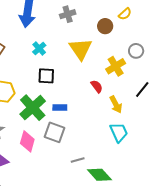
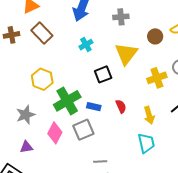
black square: (46, 76) -> (103, 74), moved, turned -36
red semicircle: (97, 86) -> (121, 106), moved
gray square: (55, 132) -> (83, 130), turned 35

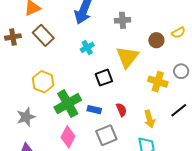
yellow cross: (157, 78) -> (158, 82), turned 36
gray square: (83, 130) -> (106, 135), moved
pink diamond: (55, 133) -> (68, 137), moved

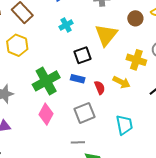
yellow hexagon: (43, 82) -> (17, 45), moved
blue rectangle: (94, 110) -> (78, 79), moved
yellow arrow: (149, 119) -> (122, 82), moved, turned -48

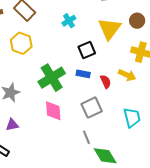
brown circle: (135, 18) -> (137, 21), moved
pink diamond: (46, 114) -> (53, 111), turned -30
gray line: (78, 142) -> (86, 137), turned 72

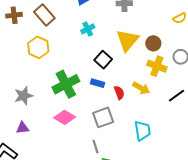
brown circle: (137, 21) -> (153, 43), moved
black square: (87, 50) -> (103, 60), turned -30
pink diamond: (53, 111) -> (65, 117), turned -60

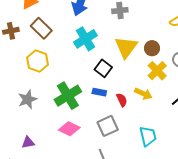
cyan cross: (88, 29) -> (86, 39), size x1.6
yellow cross: (157, 66) -> (157, 71), turned 30
gray star: (24, 96) -> (27, 99), moved

